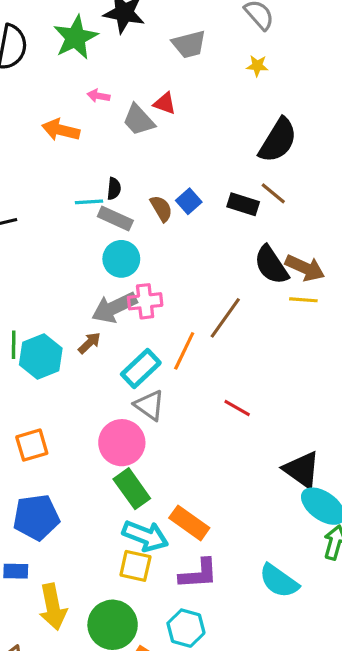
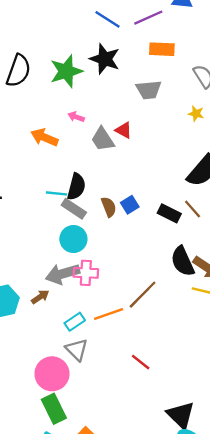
black semicircle: (114, 189) -> (76, 187), size x1.6
orange line: (184, 351) -> (109, 314), turned 36
cyan rectangle: (141, 368) -> (75, 322), size x0.7

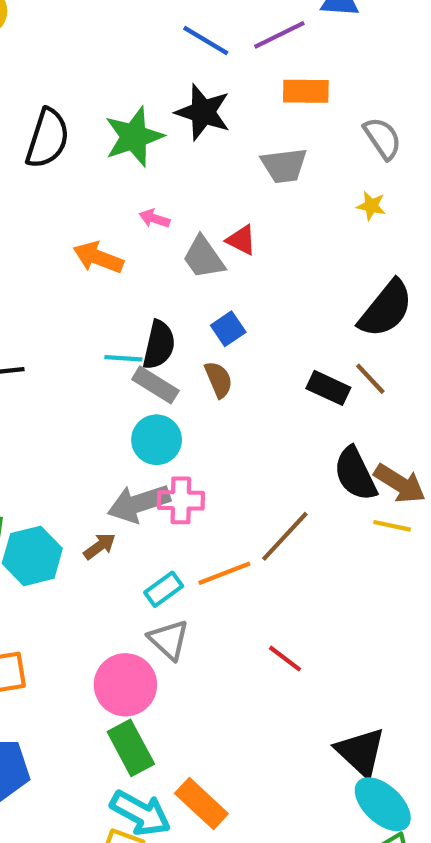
blue square: (130, 205) -> (228, 329), moved

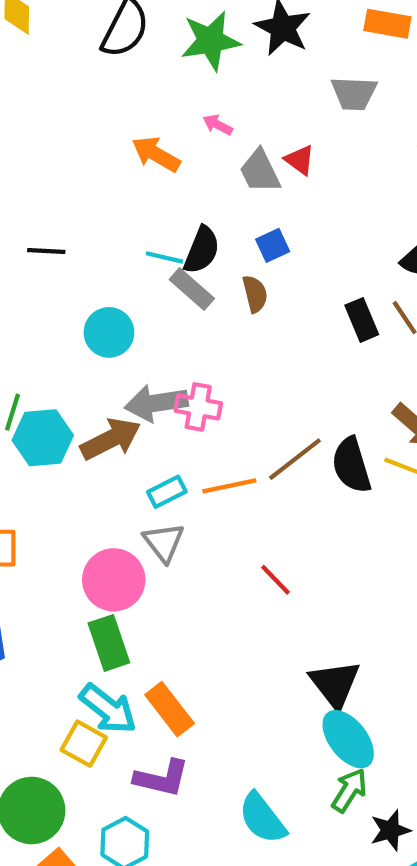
black rectangle: (328, 388) -> (362, 320), turned 33
cyan circle: (157, 440) -> (109, 332), moved
black semicircle: (355, 474) -> (351, 465), moved
brown arrow: (100, 546) -> (111, 439), size x1.8

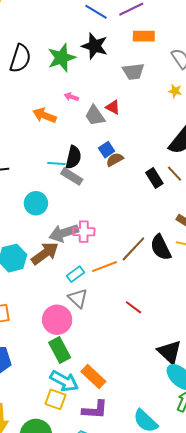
brown semicircle: (255, 294) -> (115, 160), moved, turned -96

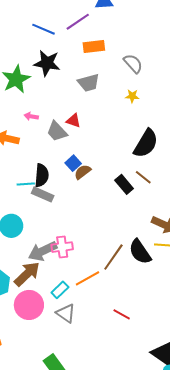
pink circle: (57, 320) -> (29, 305), moved

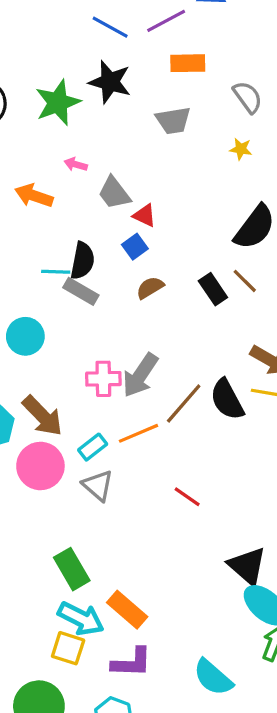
red triangle: (73, 121) -> (144, 215), moved
brown semicircle: (83, 172) -> (150, 288), moved
gray arrow: (43, 251) -> (140, 375), moved, turned -36
brown arrow: (27, 274) -> (43, 416), turned 84

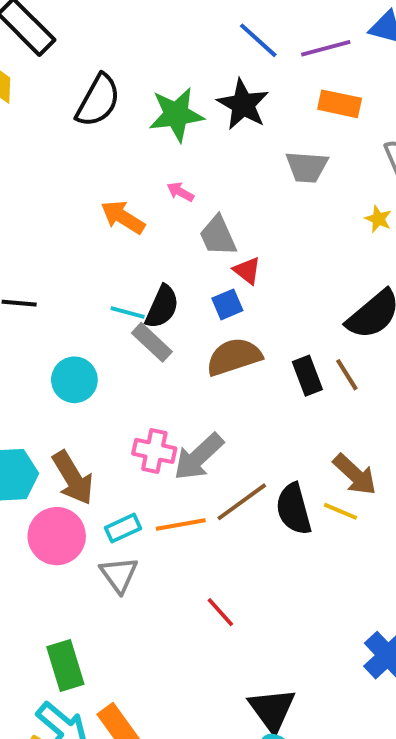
brown semicircle: (150, 288) -> (234, 357), size x1.6

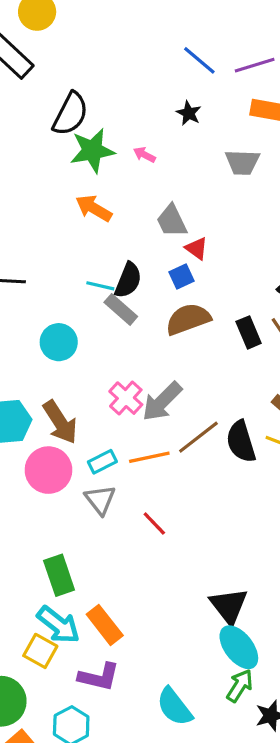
black star: (243, 105) -> (189, 113), size x0.6
green star: (176, 114) -> (92, 151), moved
pink arrow: (180, 192) -> (144, 155), moved
pink cross: (154, 451) -> (126, 398), turned 32
red line: (220, 612) -> (154, 523), moved

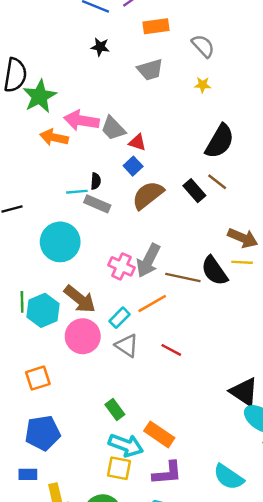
pink arrow: (144, 155) -> (81, 121), moved, size x2.0
black semicircle: (128, 280) -> (96, 181), size x0.6
cyan circle: (59, 342) -> (60, 242), size x1.4
brown line: (198, 437) -> (183, 278), turned 68
green rectangle: (59, 575) -> (115, 409), size x0.7

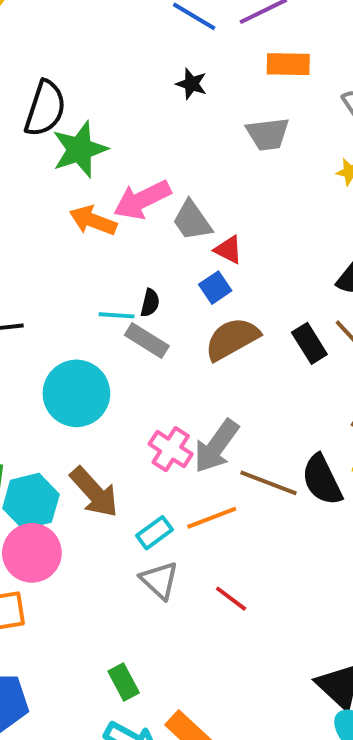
pink arrow: (81, 121) -> (142, 200), turned -44
pink circle: (83, 336) -> (32, 553), moved

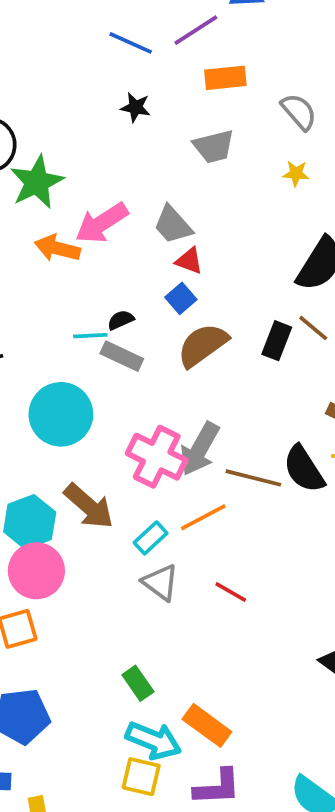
gray trapezoid: (192, 221) -> (173, 225), moved
black semicircle: (150, 303) -> (121, 320), turned -120
black rectangle: (309, 343) -> (277, 341), turned 60
pink cross: (171, 449) -> (157, 457), size x1.4

